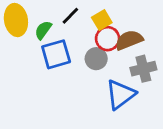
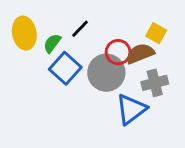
yellow square: (102, 20) -> (156, 33), moved, turned -30
blue square: (56, 54) -> (65, 68), turned -32
gray circle: (96, 59) -> (106, 73), size x1.6

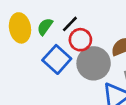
green semicircle: (52, 43) -> (45, 27), moved
red circle: (118, 52) -> (80, 40), moved

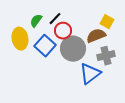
yellow ellipse: (20, 28) -> (20, 39), moved

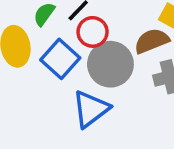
blue triangle: (90, 74) -> (91, 109), moved

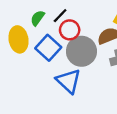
blue triangle: (91, 109) -> (68, 81), turned -40

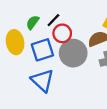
blue square: (48, 48) -> (42, 50), turned 30
blue triangle: (68, 81) -> (42, 81), moved

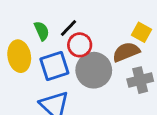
green semicircle: (33, 22) -> (42, 31), turned 120

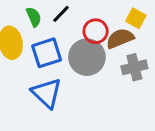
red circle: (80, 45) -> (96, 31), moved

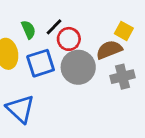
red circle: (96, 31) -> (69, 39), moved
blue triangle: (47, 93) -> (20, 109), moved

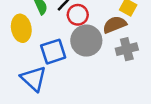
blue square: (41, 63) -> (53, 52), moved

